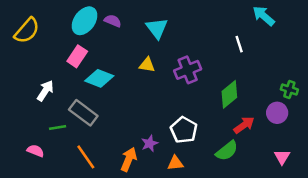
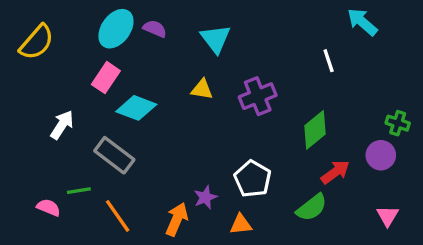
green line: (58, 127) -> (79, 191), moved

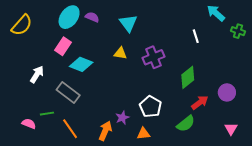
green cross: (398, 123) -> (238, 31), moved

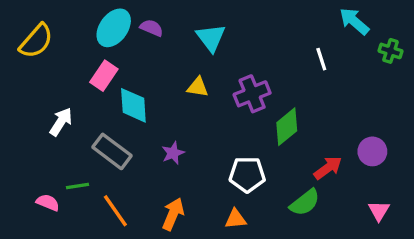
cyan diamond: (81, 64) -> (133, 105), turned 65
green diamond: (188, 77) -> (287, 127), moved
white pentagon: (151, 107) -> (247, 175), turned -30
purple star: (122, 118) -> (173, 153), moved

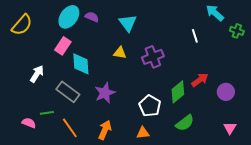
green diamond: (287, 127) -> (178, 92), moved
purple star: (173, 153) -> (105, 93), size x1.5
red arrow: (328, 168) -> (200, 80), moved
white pentagon: (247, 175) -> (150, 106), turned 30

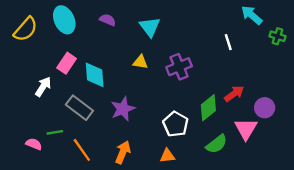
cyan ellipse: (69, 17) -> (64, 20), moved, turned -60
pink rectangle: (63, 46) -> (67, 63), moved
pink triangle: (230, 128) -> (246, 129), moved, size x1.5

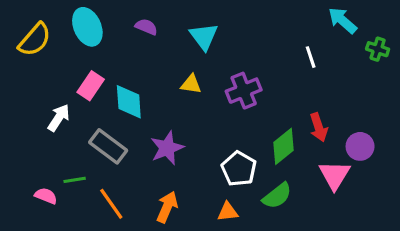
red arrow: (234, 94) -> (319, 127), turned 108
green semicircle: (217, 144) -> (277, 196), moved

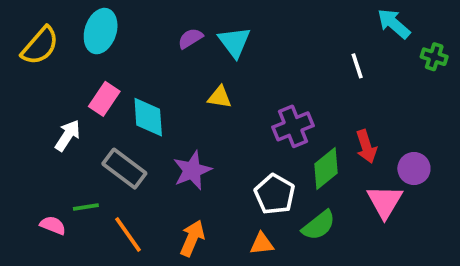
cyan ellipse: (87, 27) -> (101, 31), turned 42
purple semicircle: (146, 27) -> (190, 38), moved, turned -55
purple cross: (244, 91) -> (293, 126), moved

